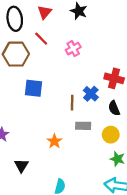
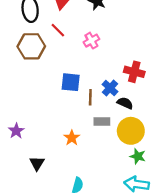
blue square: (33, 88) -> (71, 82), moved
black semicircle: (114, 108) -> (125, 103), moved, turned 136
yellow circle: (111, 135) -> (131, 131), size x1.5

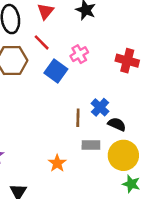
red cross: (134, 72) -> (127, 61), moved
blue square: (71, 82) -> (56, 71), moved, turned 30

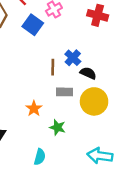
green star: (131, 184) -> (57, 127), moved

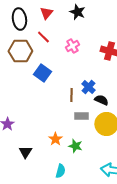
blue square: (33, 25) -> (42, 73), moved
orange star: (34, 109) -> (55, 139), moved

